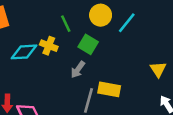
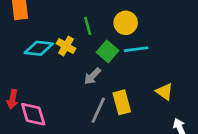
cyan line: (127, 23) -> (136, 49), moved, turned 35
yellow triangle: (158, 69) -> (164, 92), moved, turned -30
yellow rectangle: (109, 89) -> (122, 102), turned 55

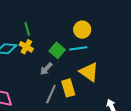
yellow circle: (126, 23) -> (82, 30), moved
green line: (88, 26) -> (27, 29), moved
yellow triangle: (164, 92) -> (89, 72), moved, size x1.5

